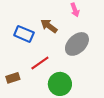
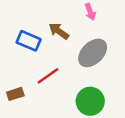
green circle: (60, 84) -> (90, 101), moved

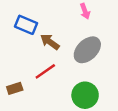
brown arrow: (59, 31) -> (50, 42), moved
blue rectangle: (29, 41) -> (26, 25), moved

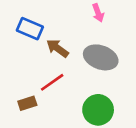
gray ellipse: (87, 50) -> (101, 57), turned 64
brown rectangle: (15, 88) -> (27, 103), moved

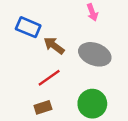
brown rectangle: (27, 103) -> (43, 107), moved

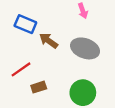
red line: (49, 78) -> (21, 69), moved
brown rectangle: (43, 107) -> (39, 87), moved

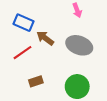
red line: (21, 69) -> (23, 53), moved

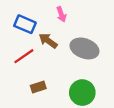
pink arrow: (77, 10) -> (61, 14), moved

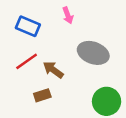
brown arrow: (48, 41) -> (53, 70), moved
green circle: (82, 93) -> (107, 101), moved

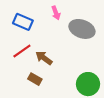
gray ellipse: (93, 53) -> (82, 29), moved
brown rectangle: (42, 95) -> (35, 79), turned 48

